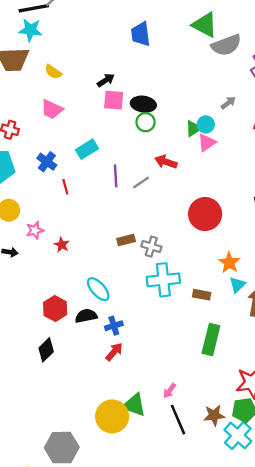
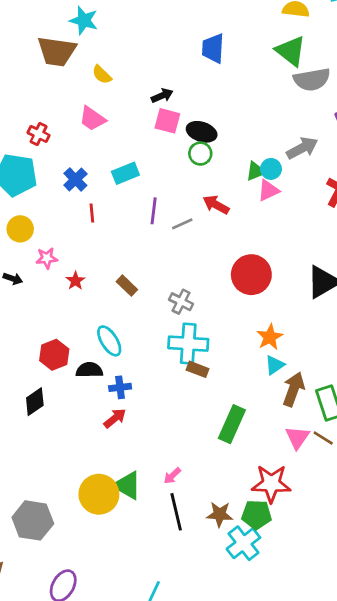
gray arrow: (228, 103) -> (302, 148), size x1.6
brown rectangle: (126, 240) -> (127, 286), moved, turned 48
brown rectangle: (202, 295) -> (197, 369), moved

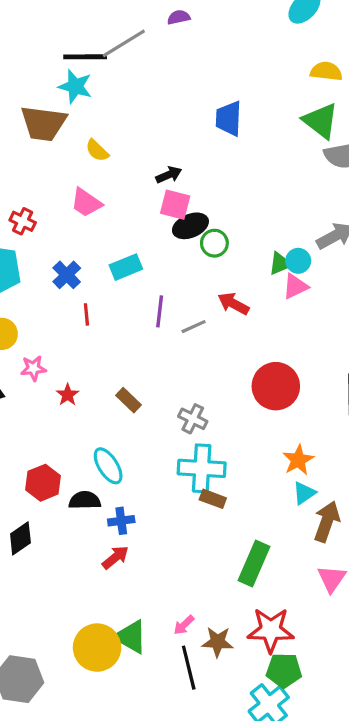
black ellipse: (202, 132) -> (190, 226), moved, turned -40
red star: (271, 484) -> (271, 630), moved
brown star: (220, 514) -> (218, 642), moved

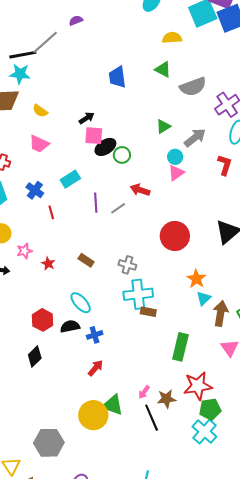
green triangle: (321, 121) -> (163, 69), moved, size x0.7
green triangle: (280, 264) -> (163, 126), moved
red arrow: (115, 557) -> (96, 368), moved

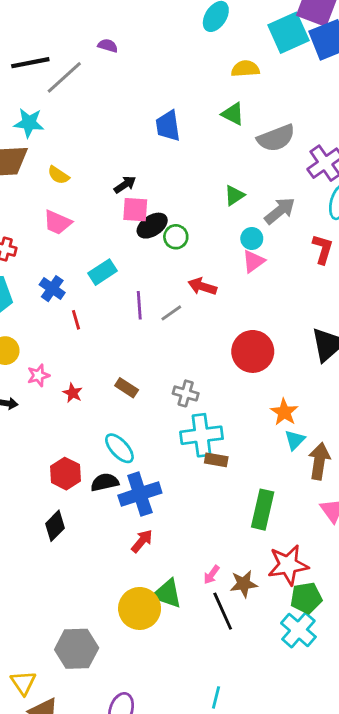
purple semicircle: (76, 20) -> (108, 46), turned 40
black line: (23, 55) -> (30, 63), moved
blue cross: (95, 335) -> (140, 494), size x1.8

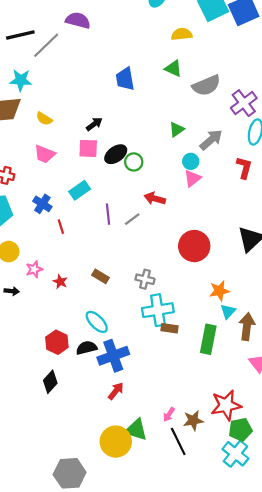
purple semicircle: (108, 46) -> (78, 20), size x1.6
pink square: (135, 210) -> (88, 148), moved
orange star: (284, 412) -> (219, 291), turned 30
green rectangle: (263, 510) -> (208, 339), moved

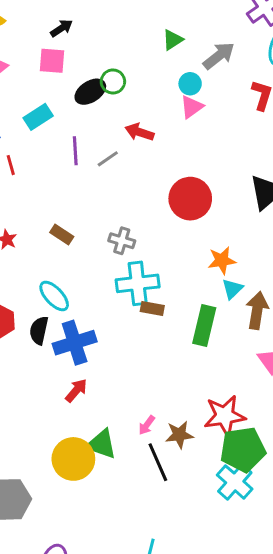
black ellipse: (116, 154) -> (90, 92), moved
black semicircle: (87, 348) -> (39, 330), turned -66
green pentagon: (240, 430) -> (243, 449), size x1.4

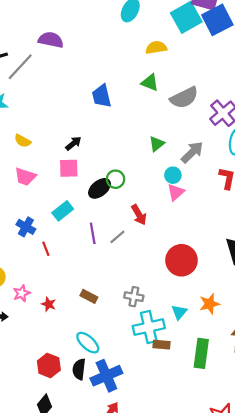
red arrow: (139, 132) -> (139, 215), turned -132
cyan triangle: (232, 289) -> (179, 312), moved

